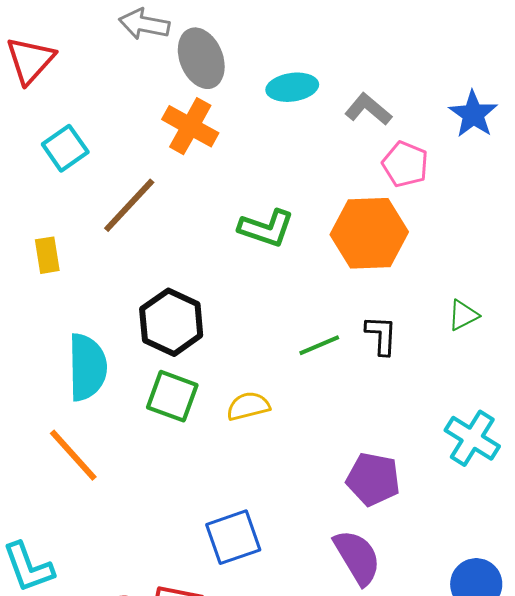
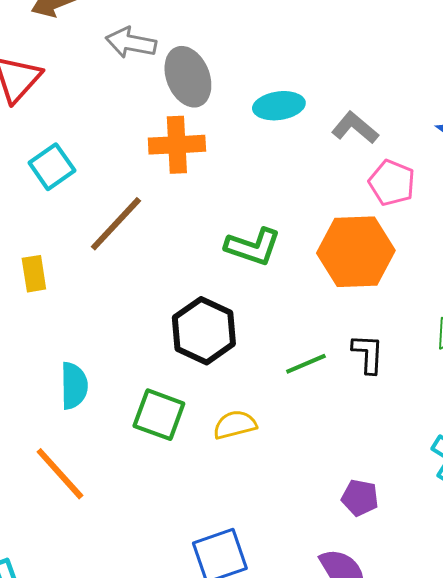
orange cross: (190, 126) -> (177, 145), turned -32
black hexagon: (171, 322) -> (204, 331), moved
cyan semicircle: (87, 367) -> (74, 386), size x0.7
purple pentagon: (373, 479) -> (360, 498), size x0.7

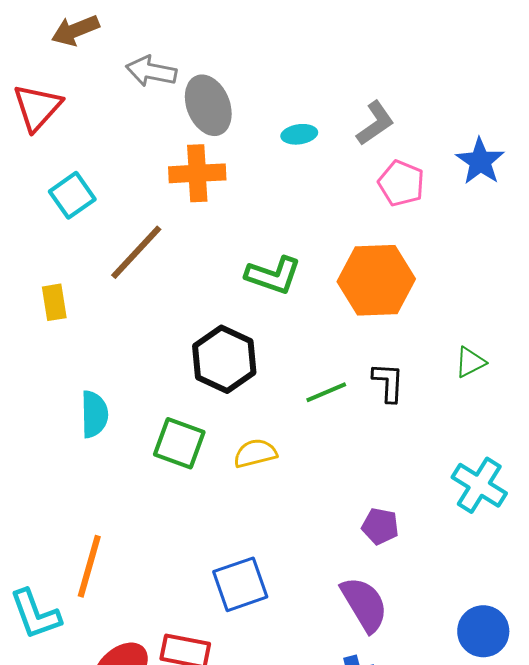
cyan ellipse: (279, 106) -> (299, 134), size x0.7
gray L-shape: (355, 128) -> (375, 123), moved, turned 105
pink pentagon: (392, 183) -> (401, 183), moved
orange line: (60, 474) -> (89, 566), moved, turned 58

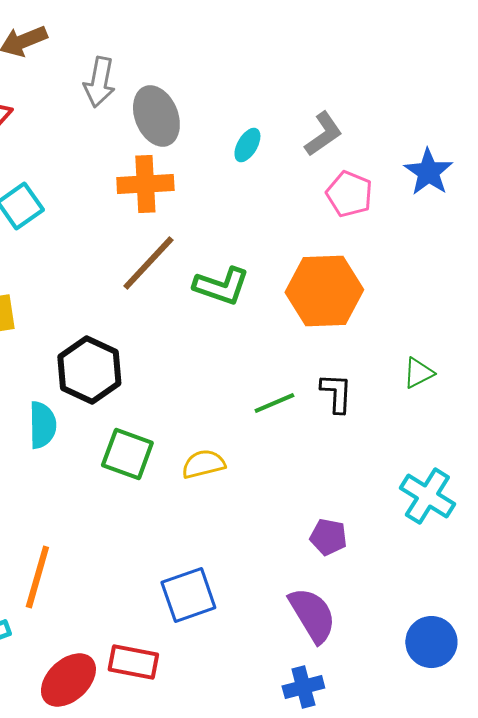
gray arrow: (151, 71) -> (99, 82), turned -90
cyan ellipse: (299, 134) -> (247, 145), turned -52
brown line: (136, 252) -> (148, 263), moved
black hexagon: (224, 359) -> (89, 370), moved

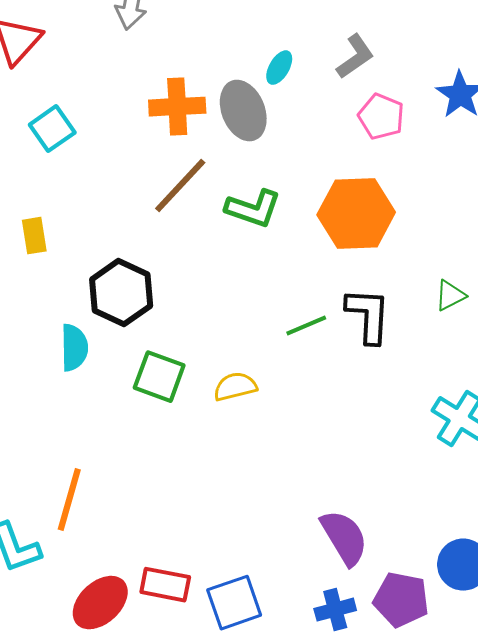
gray ellipse: (156, 116) -> (243, 111), moved
black L-shape: (336, 393) -> (368, 316), size x1.4
purple pentagon: (328, 537) -> (401, 600), moved, size x1.5
blue square: (188, 595) -> (234, 603), moved

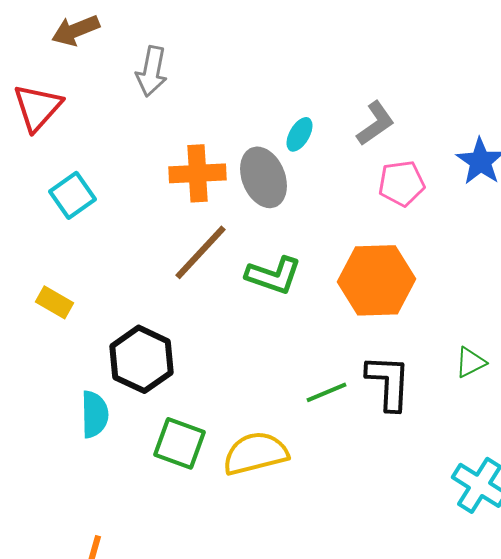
pink pentagon: (381, 117) -> (402, 183), turned -30
yellow rectangle: (34, 236) -> (54, 302), turned -51
yellow semicircle: (235, 387) -> (256, 453), size x1.5

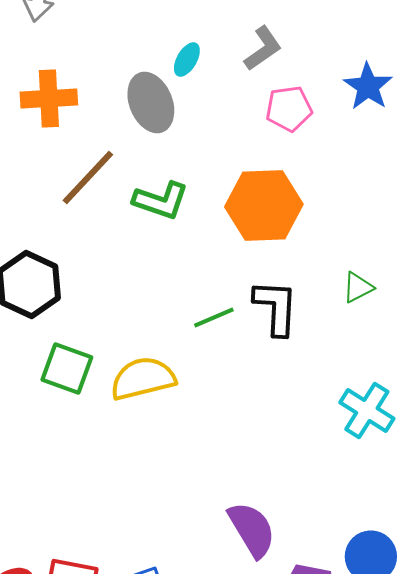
orange cross: (198, 173) -> (49, 98), moved

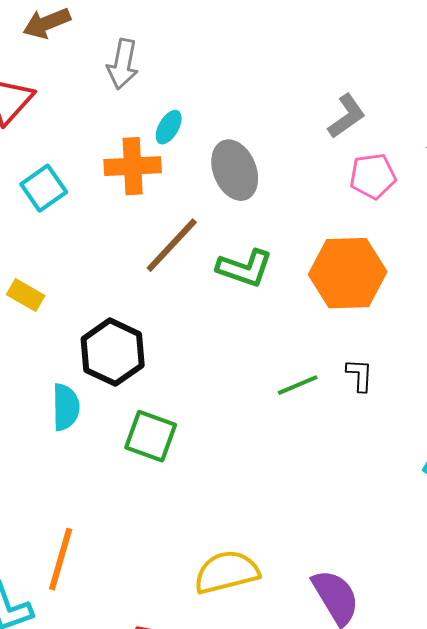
cyan ellipse: (187, 60) -> (169, 127), moved
black L-shape: (276, 308) -> (360, 375), size x0.6
yellow semicircle: (143, 378) -> (227, 572), moved

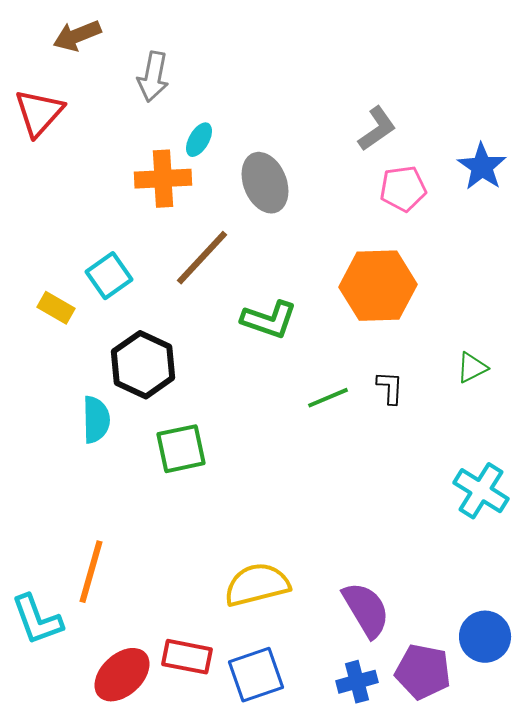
cyan square: (44, 188) -> (109, 276), moved
green L-shape: (245, 268) -> (269, 320), moved
green square: (151, 436) -> (181, 449), turned -32

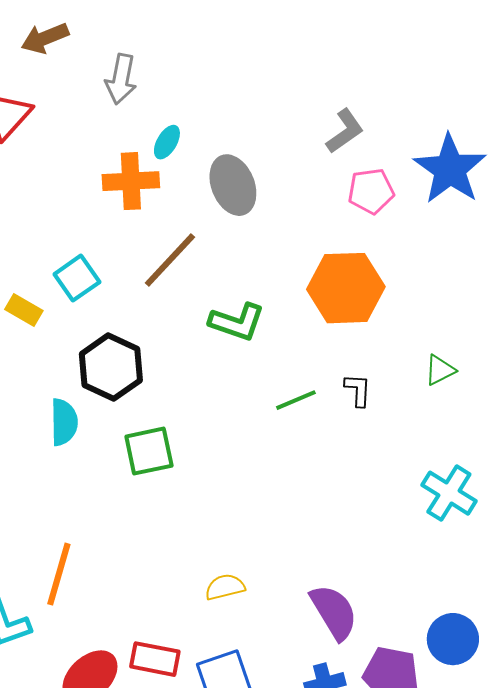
blue star: (482, 167) -> (450, 169), size x1.5
yellow semicircle: (257, 585) -> (225, 587), size x0.6

